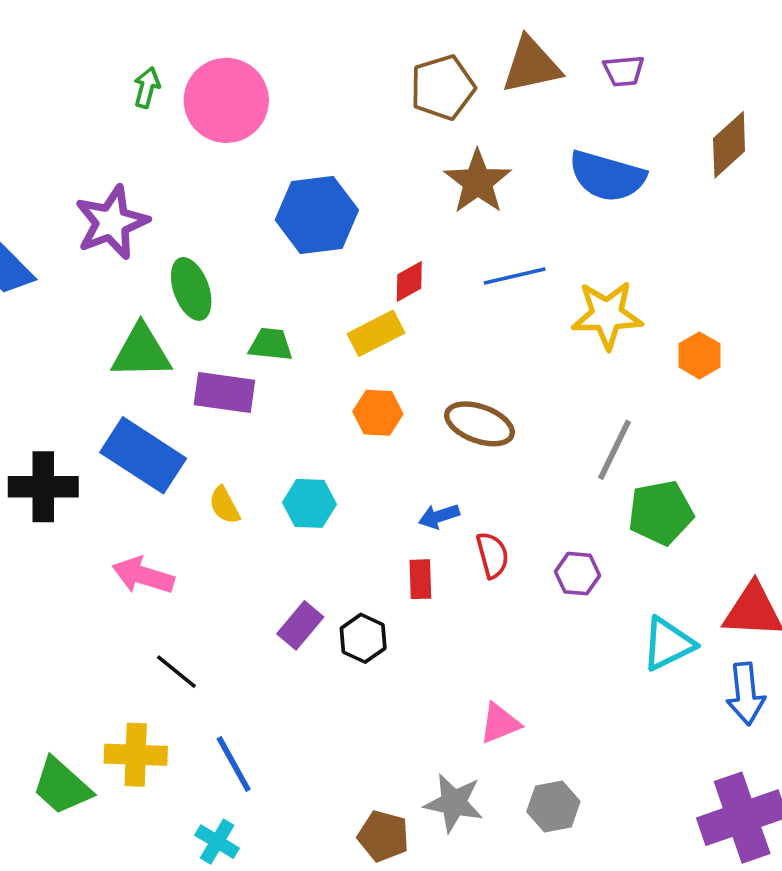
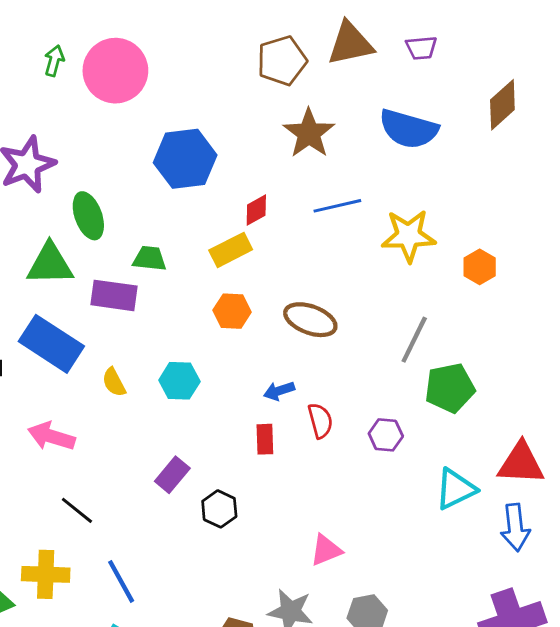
black hexagon: (363, 638) -> (219, 509), moved

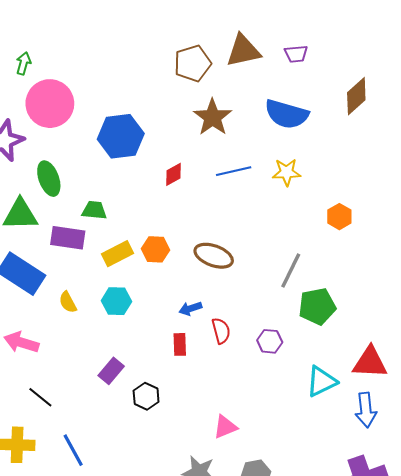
pink circle: (115, 71) -> (50, 104), moved
yellow star: (409, 236) -> (287, 172), moved, size x0.7
yellow rectangle: (231, 250) -> (117, 254), moved

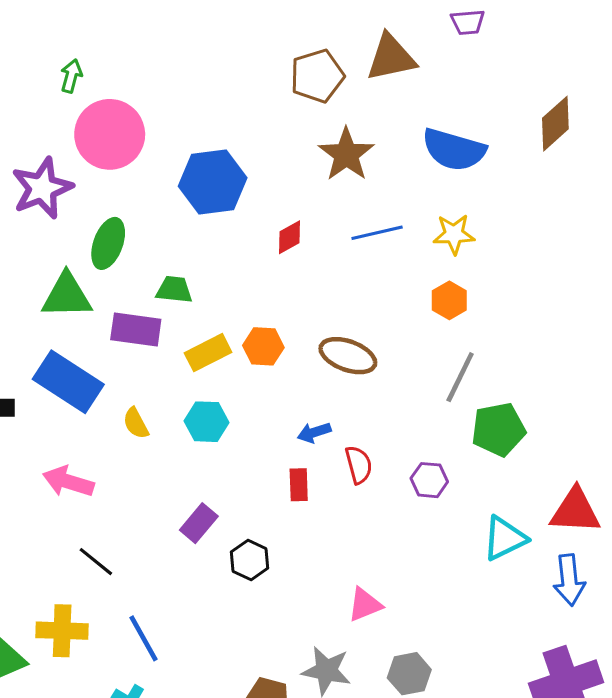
purple trapezoid: (296, 54) -> (468, 22), moved
green ellipse: (49, 179) -> (108, 243), turned 40
orange hexagon: (339, 217) -> (449, 300), moved

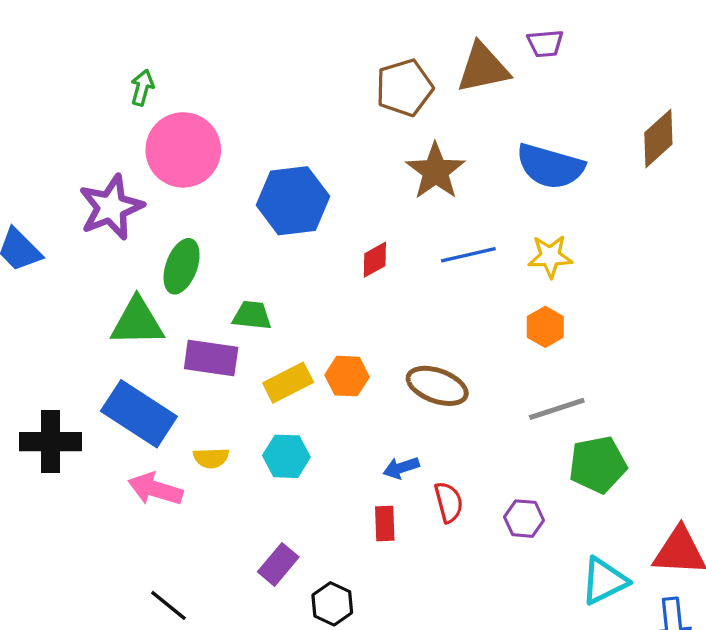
purple trapezoid: (468, 22) -> (545, 43), moved
gray line: (460, 377) -> (557, 409), turned 46
yellow semicircle: (136, 423) -> (211, 458), turned -64
pink arrow: (68, 482) -> (155, 489), moved

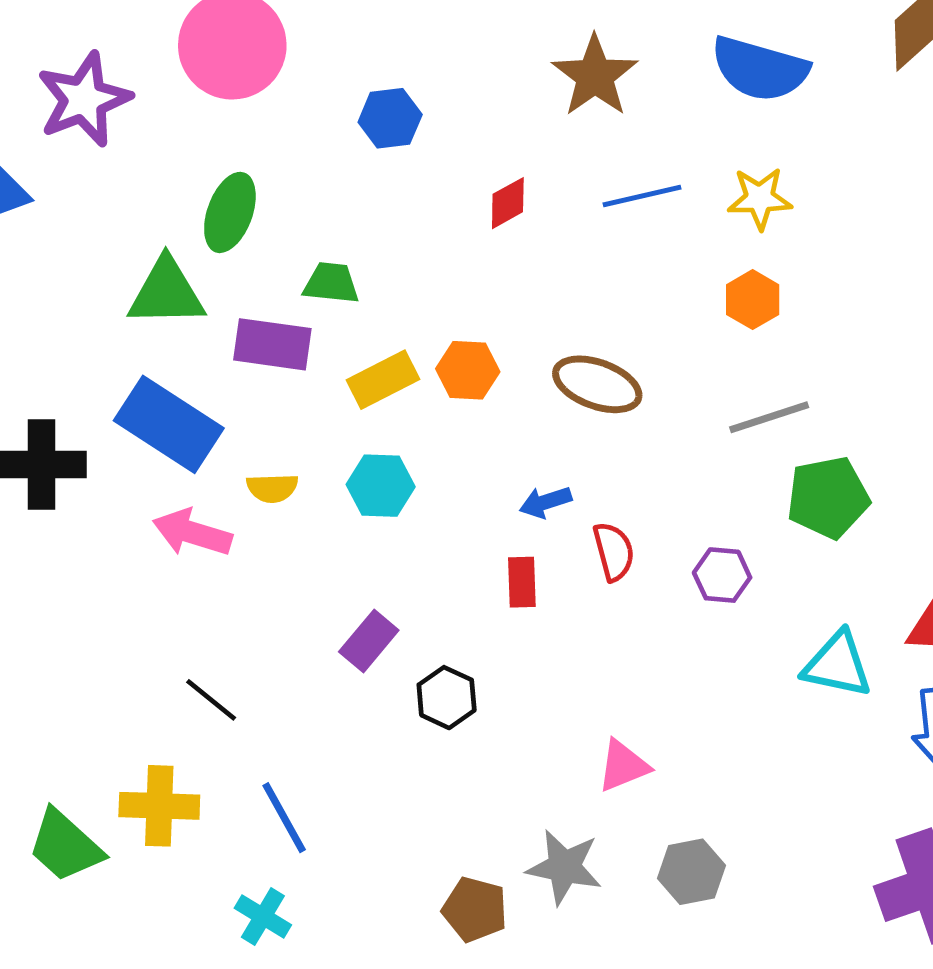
blue hexagon: (293, 201) -> (390, 118), size x0.6
purple star: (111, 207) -> (84, 99), moved
cyan triangle: (604, 581) -> (837, 665), turned 38

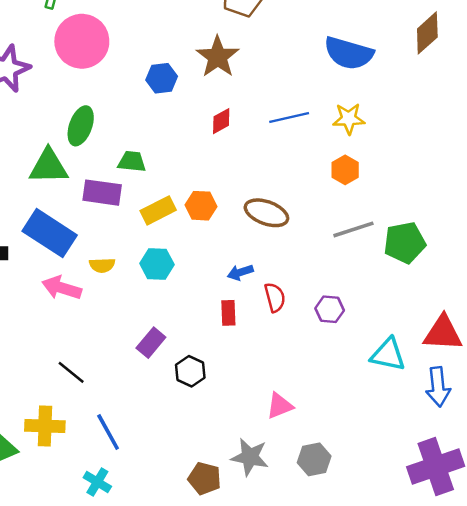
brown star: (595, 76) -> (218, 57), moved
green pentagon: (828, 497) -> (405, 243), moved

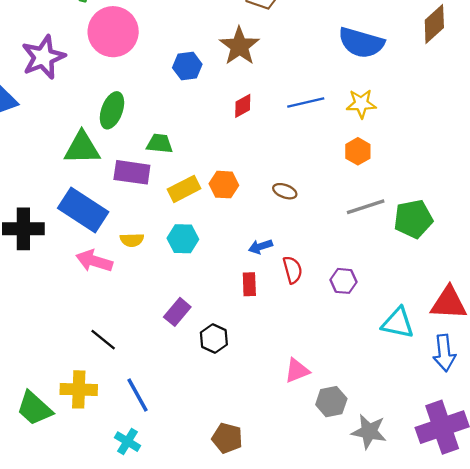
brown ellipse: (266, 213) -> (285, 191), size x0.6
gray star: (250, 457) -> (369, 432), moved
gray hexagon: (314, 459) -> (331, 402), moved

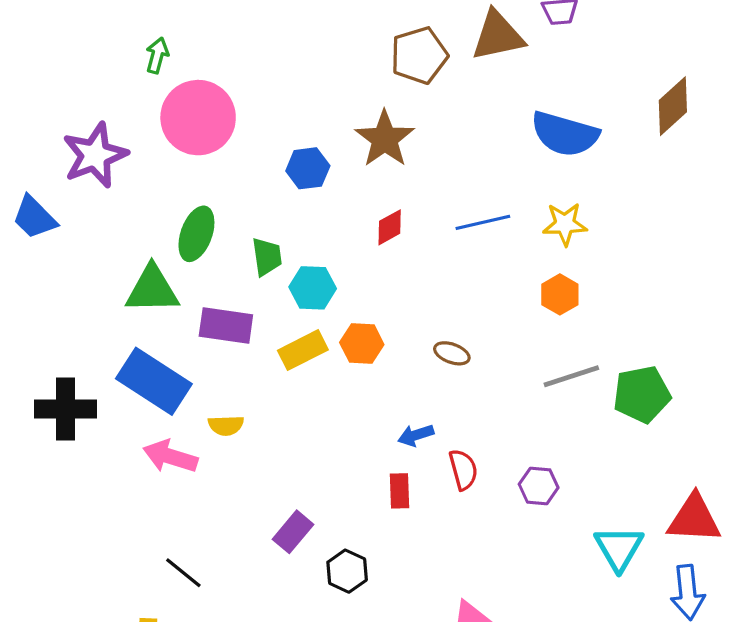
green trapezoid: (160, 144) -> (267, 257), moved, turned 76
cyan hexagon: (183, 239) -> (313, 288), moved
cyan triangle: (398, 323) -> (619, 548), turned 48

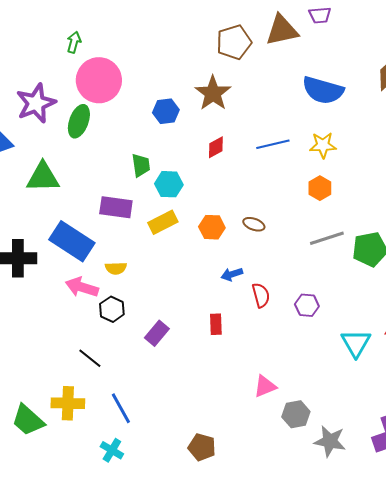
green ellipse: (196, 234) -> (79, 121), moved
green triangle: (152, 289) -> (43, 177), moved
orange hexagon: (362, 344) -> (212, 227), moved
red rectangle: (399, 491) -> (216, 324), moved
black hexagon: (347, 571) -> (112, 309), moved

